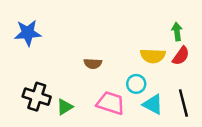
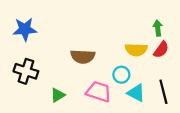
brown semicircle: (93, 64) -> (83, 56), size x1.5
black cross: (37, 97) -> (26, 71), moved

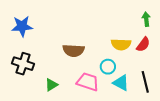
green arrow: (158, 28) -> (146, 19), moved

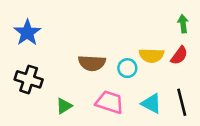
blue star: (22, 26) -> (27, 33), turned -30
cyan circle: (108, 67) -> (127, 68), moved

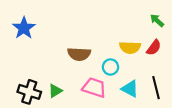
green arrow: (183, 24) -> (157, 20), turned -40
cyan circle: (127, 68) -> (110, 67), moved
black cross: (29, 79) -> (29, 92), moved

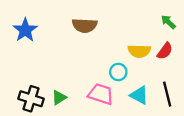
brown semicircle: (79, 54) -> (85, 25), moved

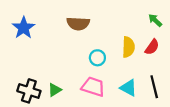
yellow semicircle: (139, 51) -> (128, 47), turned -90
cyan circle: (118, 72) -> (97, 58), moved

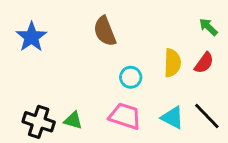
brown semicircle: (78, 24) -> (105, 31), turned 65
black line: (154, 87) -> (207, 116), turned -30
green triangle: (55, 90) -> (73, 120), turned 48

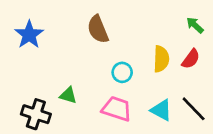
green triangle: (73, 120) -> (68, 95), moved

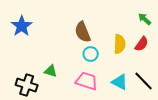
brown semicircle: (98, 29) -> (83, 32), moved

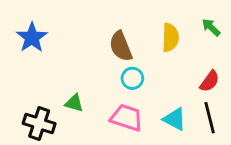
yellow semicircle: (120, 44) -> (170, 38), moved
red semicircle: (142, 44) -> (210, 81), moved
black line: (144, 81) -> (210, 118), turned 30

